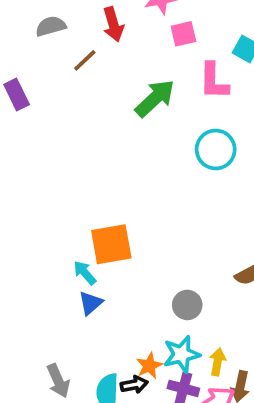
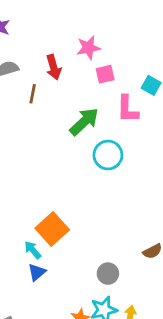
brown line: (85, 60) -> (33, 94), turned -36
cyan circle: (216, 149) -> (108, 155), moved
orange square: (111, 244) -> (52, 229), turned -32

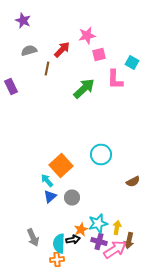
red arrow: (54, 67) -> (62, 50), turned -120
cyan circle: (108, 155) -> (101, 154), moved
gray circle: (108, 274) -> (72, 198), moved

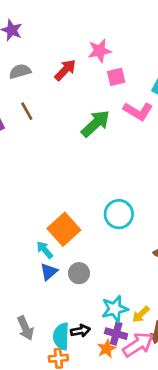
brown line: (47, 68) -> (27, 111), moved, turned -40
pink L-shape: (115, 80) -> (138, 111), turned -60
yellow arrow: (117, 228) -> (141, 314), turned -144
orange star: (81, 230) -> (106, 349), moved

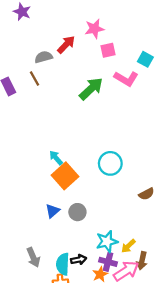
gray semicircle: (20, 71) -> (44, 57), moved
cyan arrow: (45, 250) -> (56, 158), moved

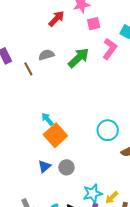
gray semicircle: (44, 57) -> (46, 55), moved
brown line: (34, 79) -> (28, 69), moved
pink L-shape: (126, 79) -> (110, 49), turned -85
cyan circle: (110, 163) -> (108, 130), moved

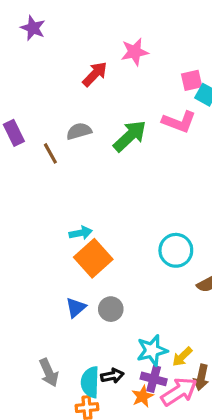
pink square: (94, 24) -> (192, 80), moved
pink L-shape: (110, 49) -> (179, 122), turned 75
cyan arrow: (47, 119) -> (81, 233), turned 120

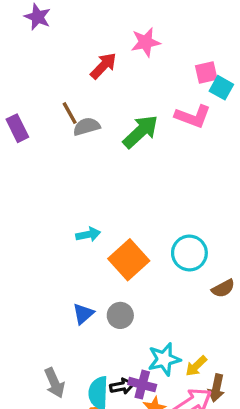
brown line: (50, 153) -> (70, 113), moved
orange square: (93, 258) -> (129, 260), moved
purple cross: (154, 379) -> (142, 385), moved

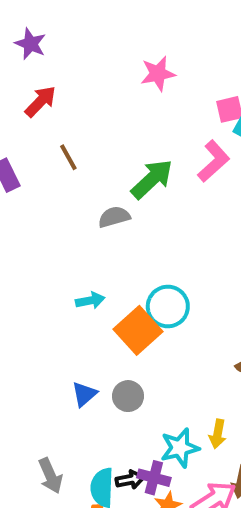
red arrow: (103, 66) -> (40, 102), moved
pink L-shape: (193, 116) -> (214, 161), turned -63
gray semicircle: (87, 127) -> (114, 217), moved
cyan circle: (189, 253) -> (168, 307), moved
yellow arrow: (196, 366) -> (218, 434), moved, turned -35

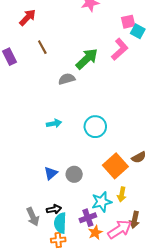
orange square: (138, 330) -> (115, 166), moved
purple cross: (154, 478) -> (88, 218), turned -35
black arrow: (130, 480) -> (54, 209), moved

